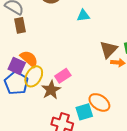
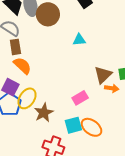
orange semicircle: (29, 59) -> (22, 66), moved
pink rectangle: (63, 76) -> (80, 98), moved
cyan square: (84, 112) -> (73, 125), moved

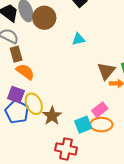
yellow ellipse: (27, 98) -> (34, 104), turned -50
pink rectangle: (80, 98) -> (100, 110), moved
orange ellipse: (91, 127) -> (101, 125), turned -30

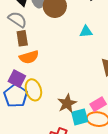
orange semicircle: (25, 72) -> (29, 57), turned 120
brown star: (52, 116) -> (67, 103), moved

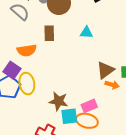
brown rectangle: (22, 38) -> (49, 33), moved
brown star: (67, 103) -> (59, 101), turned 30

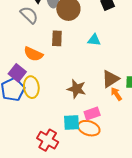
orange semicircle: (27, 50) -> (33, 54), turned 30
orange arrow: (112, 85) -> (116, 94), turned -144
brown star: (59, 101) -> (77, 89), moved

